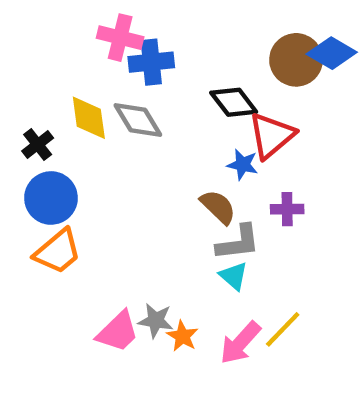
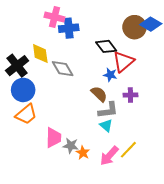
gray diamond: (138, 120) -> (63, 69), moved
black cross: (38, 145) -> (17, 66), size x1.6
pink trapezoid: (118, 332) -> (54, 138), moved, turned -45

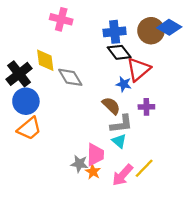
blue cross: (69, 28) -> (115, 32), moved
pink trapezoid: (54, 138) -> (95, 155), moved

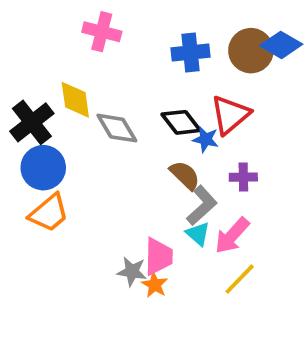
black diamond: (119, 52) -> (181, 122), moved
gray L-shape: (121, 124) -> (202, 205), turned -35
pink arrow: (123, 175) -> (232, 236), moved

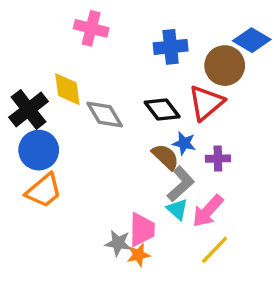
brown circle: (251, 51) -> (225, 66), moved
blue star: (206, 139) -> (184, 143), moved
orange star: (155, 285) -> (138, 255), turned 30

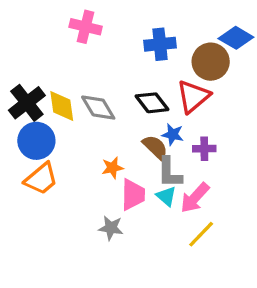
yellow diamond: (67, 89) -> (62, 106), moved
gray L-shape: (181, 184) -> (169, 172), turned 132
pink trapezoid: (142, 230) -> (133, 195), moved
orange star: (138, 255) -> (112, 168), moved

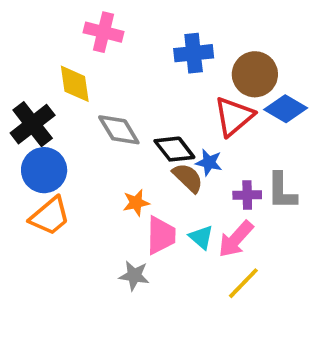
blue diamond: (236, 38) -> (286, 109), moved
black diamond: (152, 103) -> (174, 149), moved
yellow diamond: (62, 106) -> (75, 84), moved
purple cross: (204, 149) -> (247, 195), moved
gray L-shape: (169, 172) -> (282, 191), moved

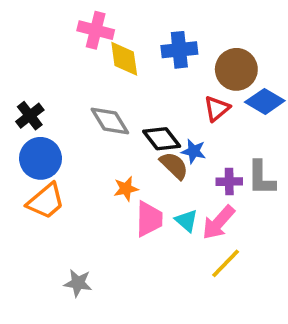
yellow diamond: (75, 84) -> (124, 59), moved
red triangle: (234, 116) -> (217, 109), size x0.7
black cross: (33, 124) -> (30, 116), size x0.7
gray star: (134, 276) -> (78, 283), moved

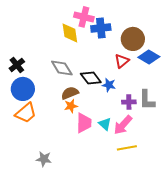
pink cross: (96, 30) -> (84, 17), moved
brown semicircle: (174, 166) -> (70, 93), moved, turned -66
yellow line: (226, 263) -> (127, 148), turned 36

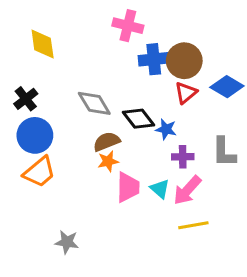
blue cross: (101, 28) -> (154, 59), moved
yellow diamond: (70, 33) -> (43, 44), moved
brown circle: (133, 39) -> (184, 61), moved
purple cross: (129, 102) -> (183, 157), moved

